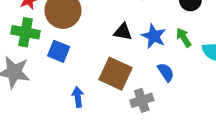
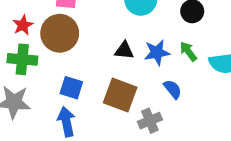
blue star: (154, 36) -> (157, 52), turned -30
blue square: (59, 51) -> (71, 88), moved
blue arrow: (78, 97) -> (66, 122), moved, size x1.4

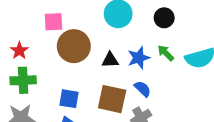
brown circle: (60, 33) -> (74, 46), moved
blue semicircle: (173, 89) -> (143, 89), moved

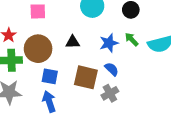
brown circle: (74, 46) -> (38, 49), moved
black triangle: (110, 60) -> (73, 42), moved

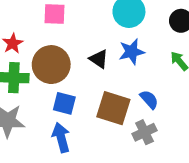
black triangle: (73, 42) -> (99, 59), turned 32
blue star: (109, 43) -> (132, 52), moved

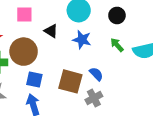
blue star: (132, 52) -> (82, 40), turned 30
black triangle: (99, 59) -> (51, 31), moved

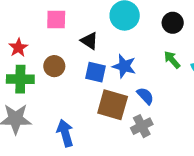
blue star: (82, 40) -> (124, 66), moved
brown circle: (24, 52) -> (54, 66), size x0.6
blue square: (34, 79) -> (96, 72), moved

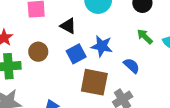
blue square: (96, 72) -> (76, 54), turned -36
blue semicircle: (145, 96) -> (132, 66), moved

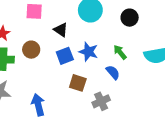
green arrow: (145, 37) -> (120, 52), moved
brown square: (94, 82) -> (78, 83), size x0.7

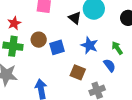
black triangle: (61, 30) -> (75, 18), moved
blue square: (65, 56) -> (57, 47), moved

